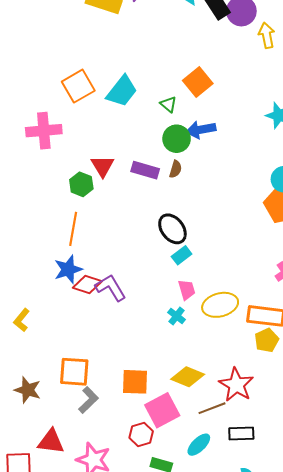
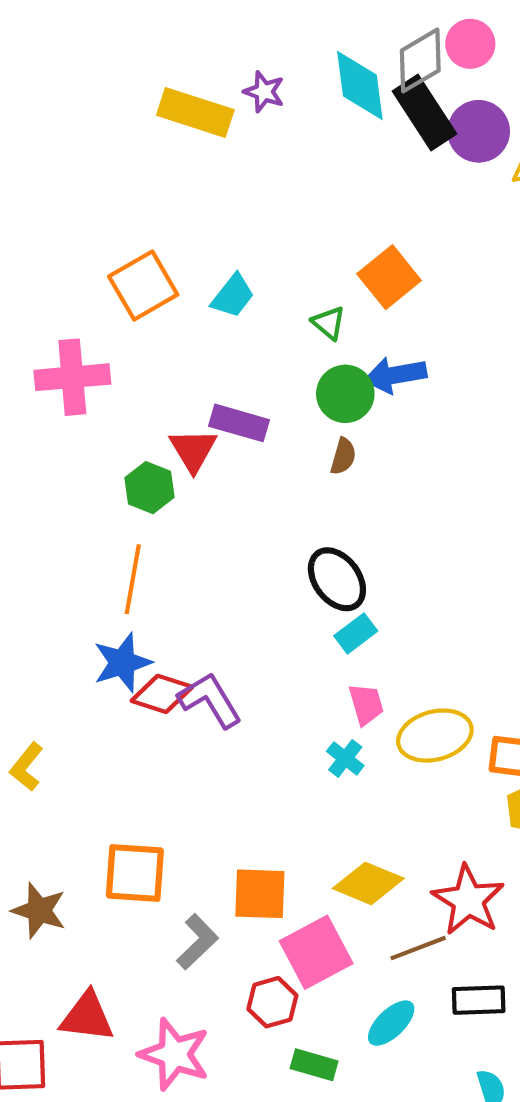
cyan trapezoid: (122, 91) -> (233, 296), size x0.7
purple rectangle: (145, 170) -> (239, 423), moved
gray L-shape: (88, 400) -> (197, 942), moved

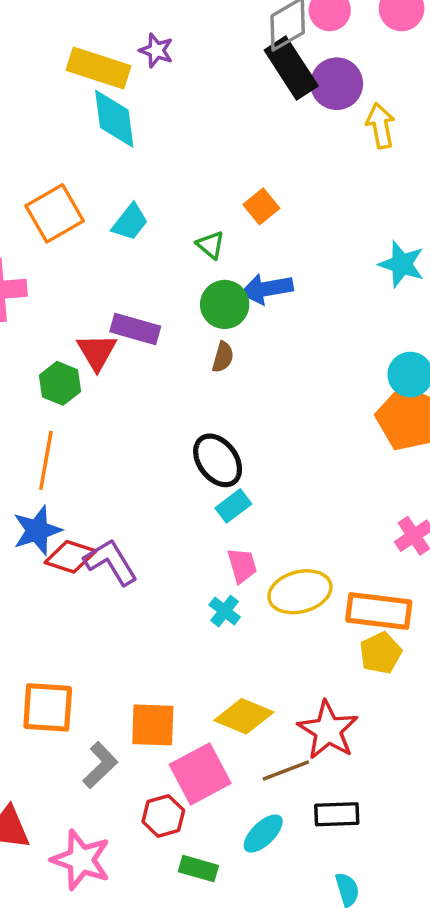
cyan diamond: (360, 85) -> (114, 119), moved
orange square: (389, 277) -> (261, 206), size x0.7

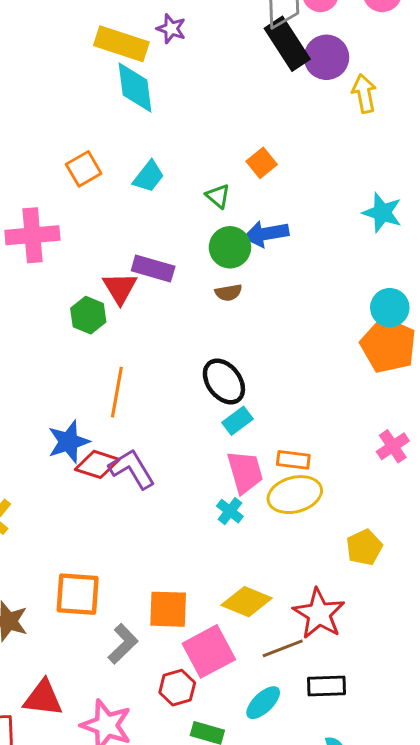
orange square: (55, 213) -> (84, 169), size x0.7
brown semicircle: (223, 357) -> (228, 293), turned 64
orange line: (46, 460) -> (117, 392), moved
pink trapezoid: (242, 565) -> (245, 472), size x1.4
orange rectangle: (379, 611) -> (293, 460), moved, size x0.6

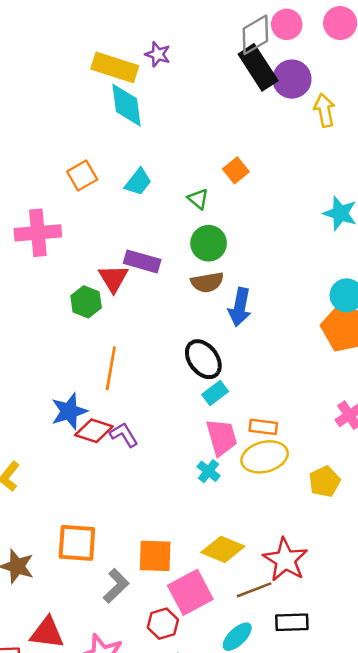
blue arrow: (266, 234) -> (240, 307), moved, turned -69
brown semicircle: (228, 293) -> (207, 282), size x1.4
purple L-shape: (132, 469) -> (124, 435), size x0.7
yellow pentagon: (364, 547) -> (324, 482), moved

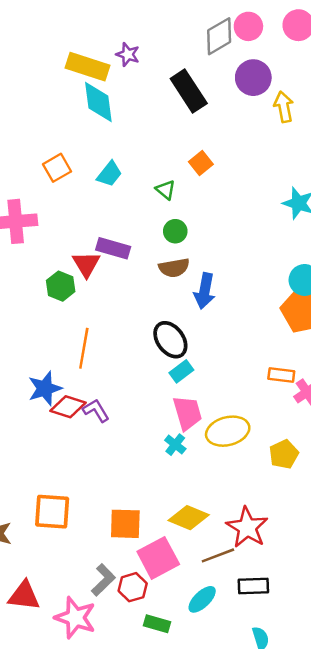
black rectangle: (258, 67) -> (189, 91), moved
green circle: (209, 243) -> (175, 231), size x0.7
orange rectangle: (263, 427) -> (281, 375), moved
gray L-shape: (116, 586) -> (103, 580), moved

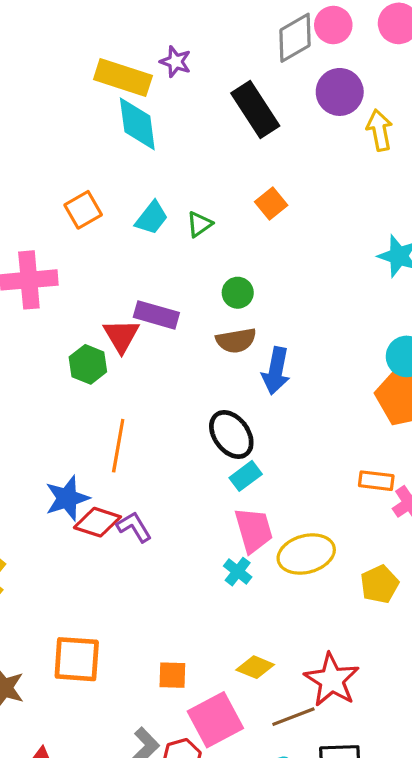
green triangle: (166, 190) -> (199, 224), moved, turned 45
yellow diamond: (189, 518) -> (255, 667), size x0.7
orange square: (125, 524) -> (172, 675), size x0.7

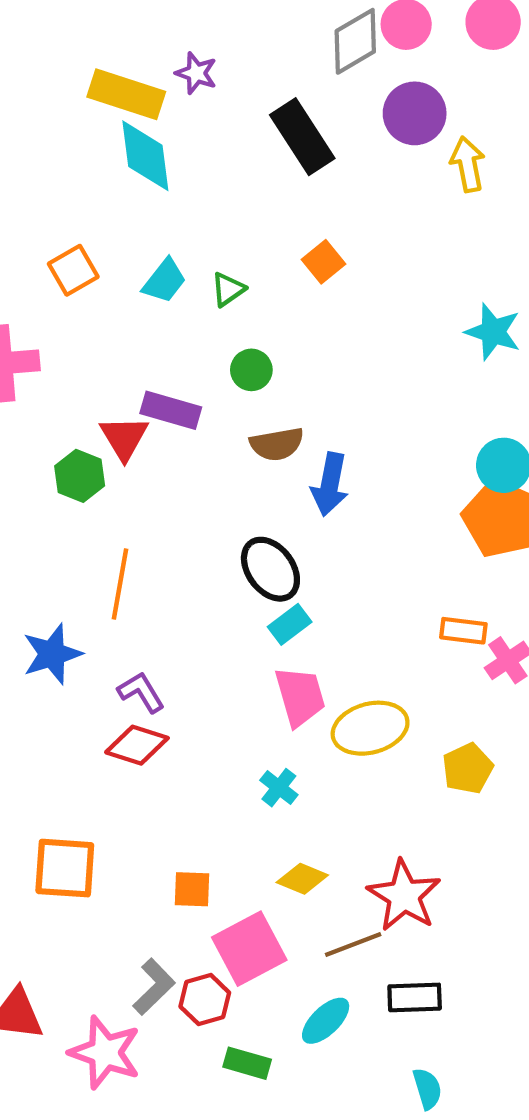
green circle: (238, 293) -> (251, 370), moved
red diamond: (97, 522) -> (137, 745), moved
cyan cross: (238, 572) -> (279, 788), moved

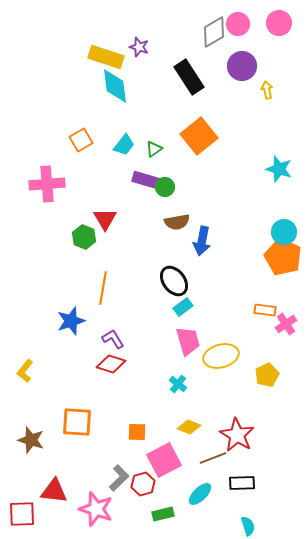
yellow arrow: (468, 164) -> (267, 90), size x0.7
orange square: (323, 262) -> (199, 136), size x1.8
purple rectangle: (171, 410) -> (146, 180), moved
green rectangle: (247, 1063) -> (163, 514), turned -30

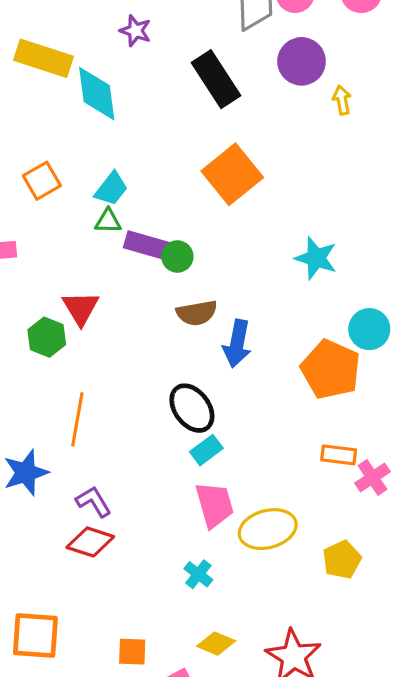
yellow rectangle: (106, 57) -> (44, 58), moved
green triangle: (154, 149) -> (108, 221), moved, turned 36
cyan star: (279, 169) -> (316, 258), moved
orange pentagon: (283, 257) -> (331, 369), moved

